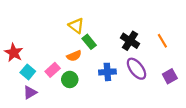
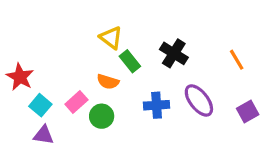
black cross: (130, 41) -> (174, 53), moved
orange semicircle: (74, 56) -> (108, 82), turned 40
purple triangle: (30, 92) -> (44, 135), turned 40

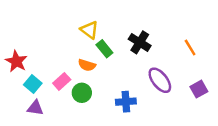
blue cross: (157, 105) -> (126, 102), moved

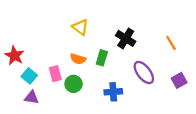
green rectangle: (104, 49) -> (102, 58), moved, turned 56
pink rectangle: (62, 81) -> (55, 74), turned -63

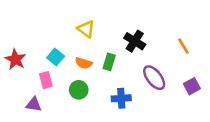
pink rectangle: (55, 74) -> (46, 80), moved
cyan square: (29, 76) -> (56, 57), moved

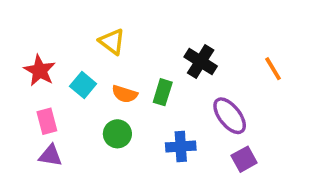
yellow triangle: (86, 29) -> (112, 42), moved
red star: (15, 59) -> (40, 71), moved
pink rectangle: (46, 80) -> (47, 121), moved
purple square: (192, 86) -> (244, 159), moved

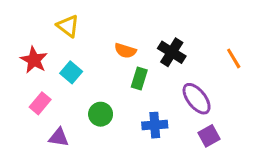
yellow triangle: (112, 42) -> (68, 26), moved
orange semicircle: (125, 94) -> (125, 51), moved
pink rectangle: (47, 121) -> (40, 103), turned 55
purple triangle: (50, 156) -> (59, 137), moved

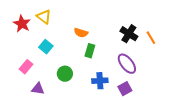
black cross: (172, 52) -> (129, 34), moved
red star: (34, 60) -> (22, 24), moved
purple square: (209, 136) -> (125, 89), moved

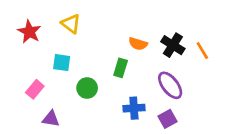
yellow triangle: (44, 17) -> (71, 24), moved
orange semicircle: (81, 33) -> (138, 44), moved
cyan square: (46, 47) -> (62, 63), turned -32
green circle: (65, 74) -> (87, 88), moved

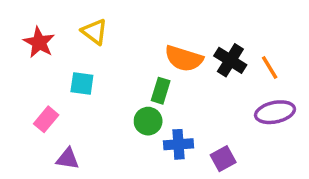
orange semicircle: (138, 44) -> (184, 59), size x1.5
purple ellipse: (170, 85) -> (275, 112), moved, turned -64
green circle: (87, 88) -> (148, 121), moved

